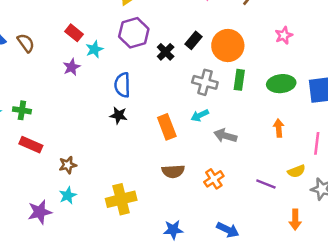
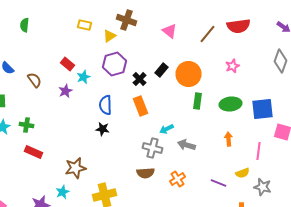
brown semicircle: (26, 43) -> (34, 80), moved
gray cross: (205, 82) -> (152, 148), moved
orange rectangle: (167, 127) -> (140, 106), moved
brown star: (68, 165) -> (76, 168), moved, size x1.5

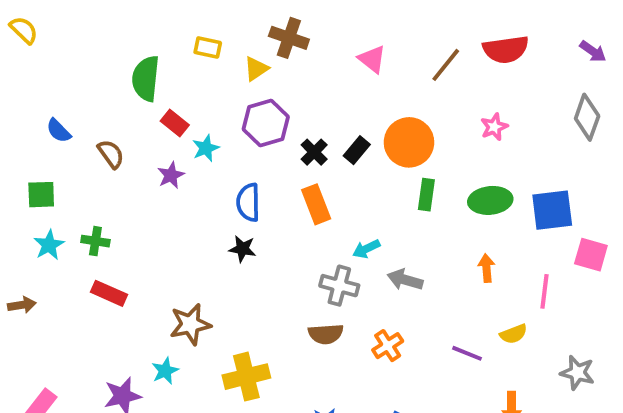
green semicircle: (24, 25) -> (146, 78), moved, size x1.6
black rectangle: (162, 70) -> (357, 150), moved
gray star: (262, 187) -> (577, 373), moved

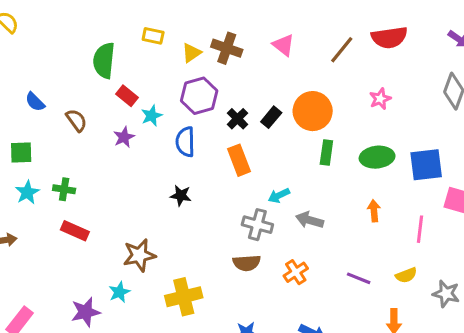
brown cross: (289, 38) -> (227, 48), moved
blue semicircle: (248, 202) -> (185, 142), moved
yellow semicircle: (513, 334) -> (406, 275), moved

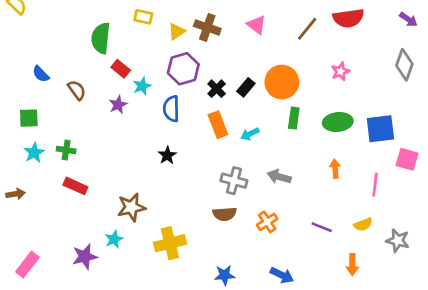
black star: (181, 195) -> (167, 155), turned 30
cyan arrow: (279, 195) -> (250, 134), moved

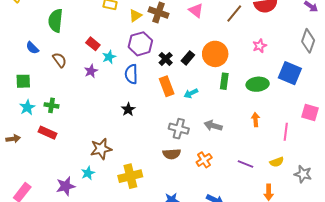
green semicircle: (101, 38) -> (56, 21), moved
blue square: (380, 129) -> (290, 73), moved, turned 30
red rectangle: (75, 186) -> (47, 133), moved

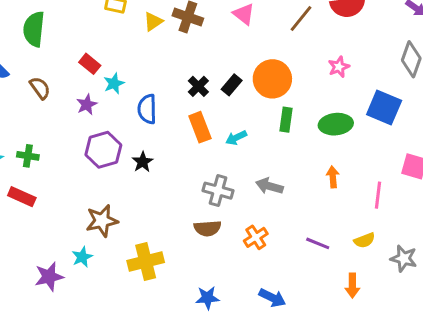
purple hexagon: (140, 44) -> (103, 150), moved

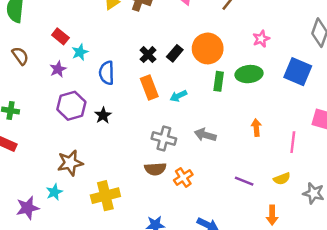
green ellipse: (336, 124) -> (249, 74), moved
orange cross: (256, 237) -> (183, 177), moved

